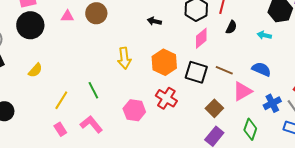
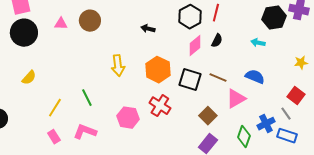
black semicircle: (231, 27) -> (217, 41), moved
blue cross: (272, 103) -> (266, 124), moved
pink L-shape: (91, 124) -> (85, 132), turned -30

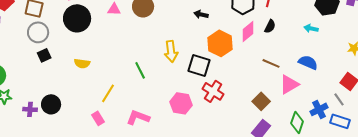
orange hexagon: (158, 70) -> (220, 43), moved
yellow semicircle: (29, 78) -> (82, 63), turned 56
black square: (190, 80) -> (199, 65), moved
green line: (87, 98) -> (140, 70), moved
pink rectangle: (54, 137) -> (98, 118), moved

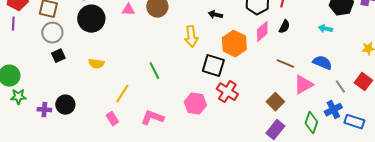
yellow arrow: (171, 51) -> (191, 37), moved
gray line: (339, 99) -> (340, 87), moved

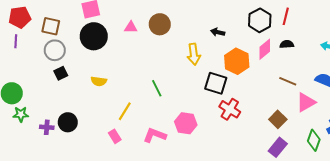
black semicircle: (284, 27) -> (287, 44), turned -120
pink hexagon: (195, 104) -> (186, 123), moved

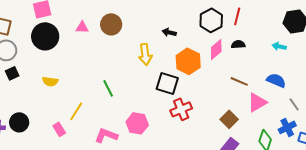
red cross: (230, 109) -> (181, 109), turned 35
pink rectangle: (115, 136) -> (59, 129), moved

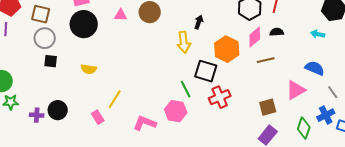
black arrow: (169, 32) -> (199, 22), moved, turned 96
black square: (12, 73) -> (51, 61), turned 32
brown line: (239, 81) -> (266, 60), moved, turned -36
green line: (108, 88) -> (186, 89), moved
brown square: (229, 119) -> (268, 107), turned 30

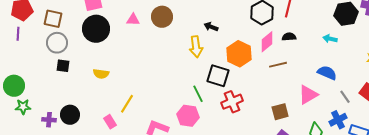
black arrow: (199, 22) -> (211, 27), turned -88

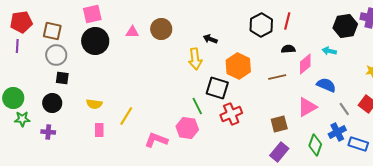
pink diamond: (267, 42) -> (305, 64), moved
yellow semicircle: (101, 74) -> (94, 104), moved
black circle: (70, 115) -> (52, 103), moved
pink rectangle: (110, 122) -> (99, 130), moved, turned 32

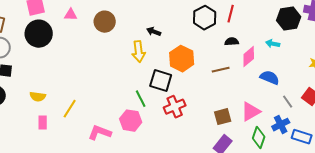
pink triangle: (132, 32) -> (71, 15), moved
pink triangle: (307, 107) -> (251, 112), moved

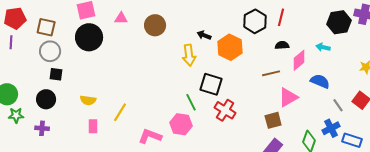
orange hexagon: (182, 59) -> (230, 47), moved
red cross: (175, 107) -> (225, 110), turned -35
pink triangle: (251, 112) -> (288, 97), moved

